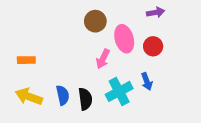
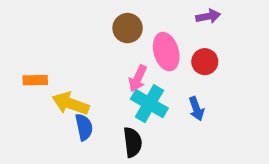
cyan cross: (119, 91) -> (149, 104), moved, turned -32
yellow arrow: (29, 96) -> (70, 104), moved
black semicircle: (85, 99) -> (133, 142), moved

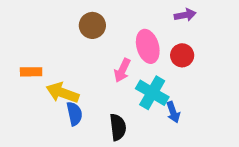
brown circle: (128, 28) -> (92, 25), moved
cyan cross: (149, 104) -> (152, 93), moved
blue arrow: (196, 109) -> (173, 112), moved

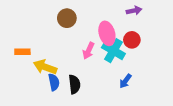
cyan cross: (152, 93) -> (113, 51), moved
blue arrow: (173, 112) -> (125, 81), turned 56
black semicircle: (118, 127) -> (74, 84), moved

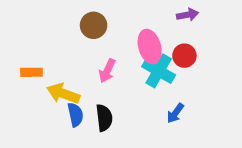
pink arrow: (89, 51) -> (107, 71), moved

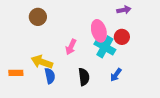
brown circle: (94, 25) -> (38, 17), moved
orange rectangle: (31, 72) -> (16, 73), moved
black semicircle: (104, 118) -> (84, 77), moved

